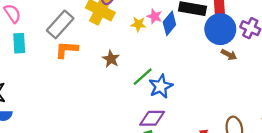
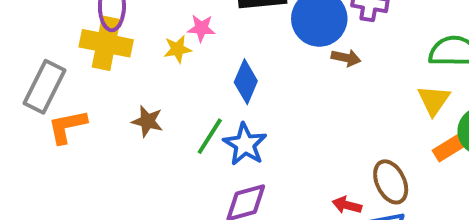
blue diamond: (169, 23) -> (246, 82), moved

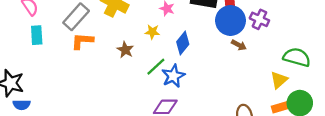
yellow star: (177, 49) -> (152, 32), moved

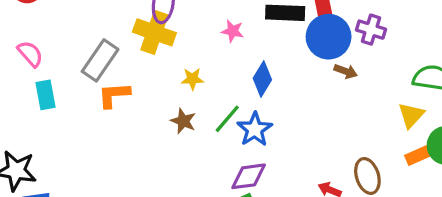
yellow star: (152, 32) -> (192, 79), moved
brown star: (125, 50) -> (183, 121), moved

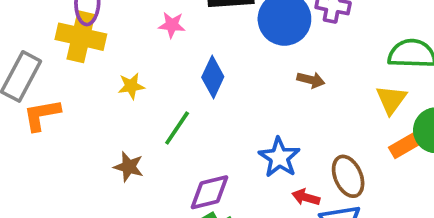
brown arrow: (346, 71) -> (311, 80), moved
brown star: (183, 121) -> (129, 167), moved
blue star: (255, 129) -> (279, 157), moved

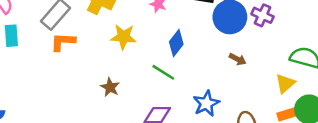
yellow star: (131, 86) -> (123, 37), size x1.5
green line: (177, 128) -> (163, 72), moved, turned 75

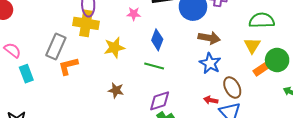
brown arrow: (238, 59) -> (209, 38), size x1.5
blue star: (206, 103) -> (210, 63), moved

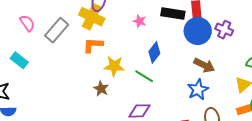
yellow star: (114, 48) -> (114, 66), moved
pink semicircle: (12, 50) -> (27, 23), moved
orange L-shape: (68, 66) -> (93, 45), moved
cyan rectangle: (26, 74) -> (19, 60), moved, turned -48

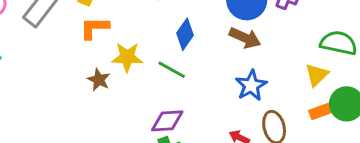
brown arrow: (204, 65) -> (245, 38), moved
brown star: (101, 89) -> (99, 80), moved

